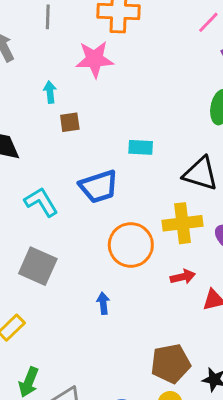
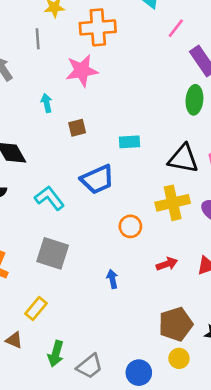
brown square: (70, 122) -> (77, 128), moved
orange circle: (131, 245) -> (130, 226), size x0.6
red arrow: (183, 277) -> (167, 264), moved

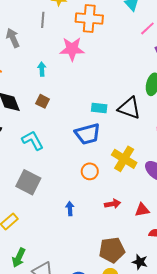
brown square: (77, 128) -> (43, 101), moved, turned 32
black triangle: (183, 159) -> (129, 108), moved
blue trapezoid: (97, 179) -> (88, 134), moved
yellow cross: (173, 203) -> (124, 159), turned 35

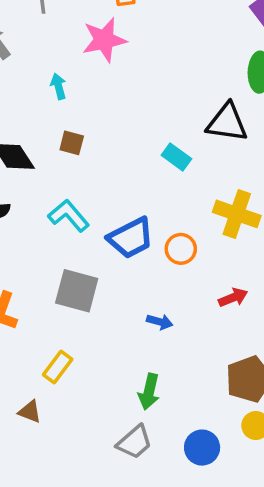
cyan rectangle: (99, 108) -> (176, 157), moved, turned 42
blue trapezoid: (88, 134) -> (131, 238), moved
blue arrow: (70, 209) -> (160, 322), turned 120
green arrow: (19, 258) -> (149, 392), moved

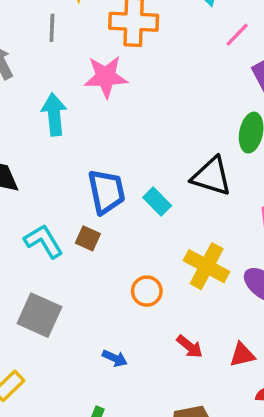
cyan arrow: (58, 86) -> (54, 115), size x1.6
brown square: (72, 143) -> (88, 238), moved
blue trapezoid: (131, 238) -> (106, 192), moved, turned -84
red arrow: (233, 298) -> (190, 347), turned 52

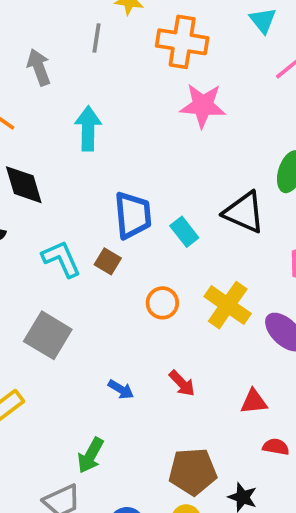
pink star: (106, 77) -> (203, 106), moved
orange circle: (147, 291) -> (162, 303), moved
red arrow: (190, 347) -> (182, 383), moved

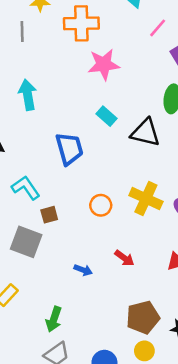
cyan rectangle: (184, 232) -> (107, 116), moved
brown square: (108, 261) -> (49, 215), moved, turned -36
green arrow: (90, 455) -> (54, 319), moved

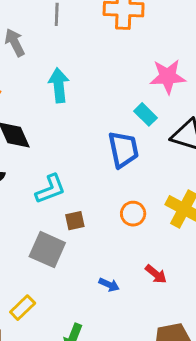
pink star: (104, 65) -> (168, 77), moved
blue trapezoid: (69, 149) -> (123, 149), moved
cyan L-shape: (26, 188) -> (50, 189), turned 100

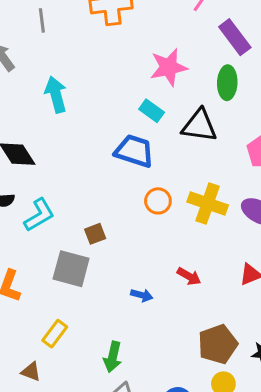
blue trapezoid: (123, 149) -> (134, 151), turned -51
cyan L-shape: (50, 189) -> (39, 215), moved
orange circle: (133, 214) -> (158, 201), moved

